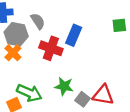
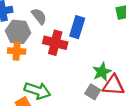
orange cross: (13, 53) -> (17, 51), turned -35
green star: (64, 86) -> (102, 72), moved, turned -30

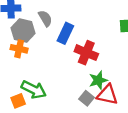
blue rectangle: (77, 27) -> (65, 33), moved
red cross: (55, 43) -> (86, 53), moved

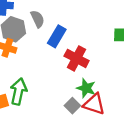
green star: (98, 80) -> (86, 88), turned 30
green arrow: (34, 90) -> (18, 91), turned -110

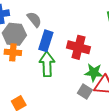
blue rectangle: (57, 36) -> (46, 41), moved
green arrow: (18, 91) -> (47, 64), moved

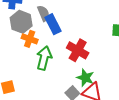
blue rectangle: (46, 41) -> (53, 24), moved, turned -60
orange cross: (13, 52) -> (30, 39), moved

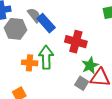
orange cross: (30, 39) -> (30, 63), moved
green star: (85, 78) -> (90, 65), turned -30

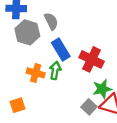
blue rectangle: (46, 23) -> (61, 49), moved
green arrow: (46, 57) -> (55, 70), size x0.7

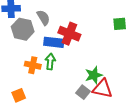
blue rectangle: (61, 49) -> (54, 42), turned -48
red cross: (92, 59) -> (69, 34), moved

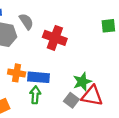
blue rectangle: (54, 42) -> (38, 77), moved
green arrow: (50, 62) -> (35, 95), moved

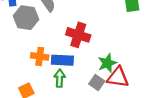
red cross: (55, 38) -> (78, 35), moved

